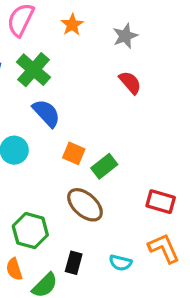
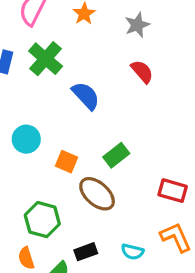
blue semicircle: (46, 113) -> (86, 96), moved
orange square: (74, 153) -> (66, 162), moved
black rectangle: (74, 263) -> (86, 252), turned 55

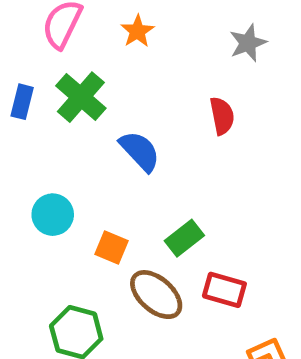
gray star: (137, 25) -> (248, 43), moved
red semicircle: (142, 72) -> (222, 116), turned 30
red rectangle: (173, 191) -> (224, 290), moved

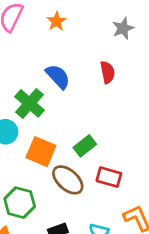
green cross: (81, 97) -> (30, 103), moved
blue semicircle: (140, 151) -> (58, 77), moved
orange square: (112, 248) -> (41, 152), size x1.5

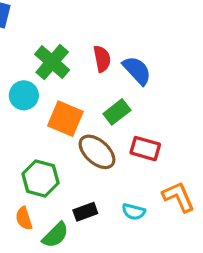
red semicircle: (107, 72) -> (102, 59), moved
blue semicircle: (58, 77) -> (137, 70), moved

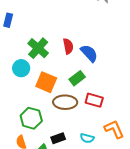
brown ellipse: (97, 152) -> (65, 102), turned -40

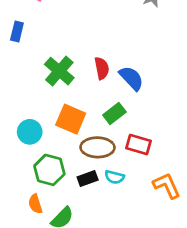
cyan circle: (21, 68) -> (30, 132), moved
black rectangle: (58, 138) -> (88, 178), moved
cyan semicircle: (87, 138) -> (114, 177), moved

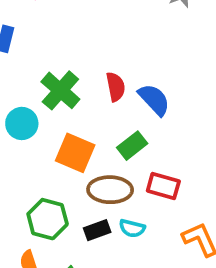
cyan circle: (30, 132) -> (22, 123), moved

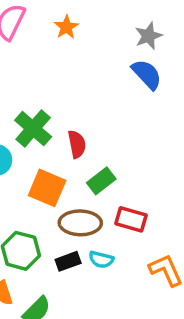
red semicircle: (116, 87) -> (77, 144), moved
blue semicircle: (154, 100) -> (147, 74), moved

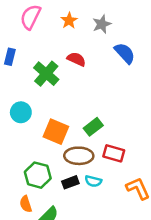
gray star: (148, 36) -> (102, 24), moved
green cross: (33, 128) -> (46, 74), moved
red semicircle: (77, 144) -> (76, 59), moved, turned -54

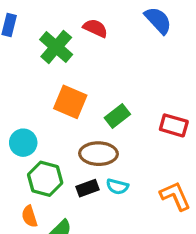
cyan circle: (21, 112) -> (23, 143), moved
orange square: (56, 132) -> (70, 102), moved
red rectangle: (114, 153) -> (174, 125), moved

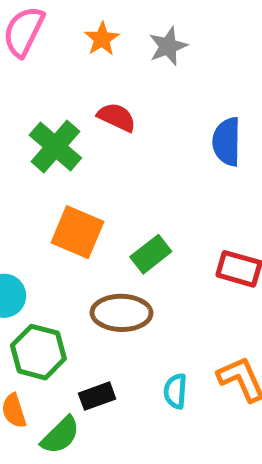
blue semicircle: (158, 20) -> (227, 142), moved, turned -136
cyan semicircle: (117, 187) -> (175, 391), moved, turned 80
black rectangle: (88, 188) -> (97, 396), moved

